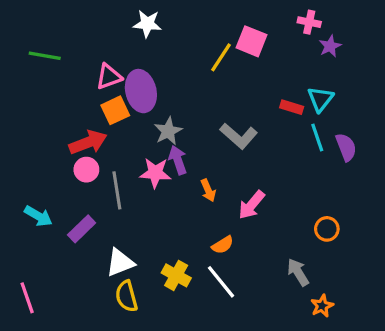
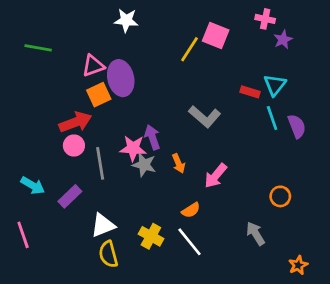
gray star: (168, 131) -> (144, 165), moved, turned -30
pink line: (27, 298) -> (23, 235), moved
orange star: (322, 306) -> (298, 265), moved

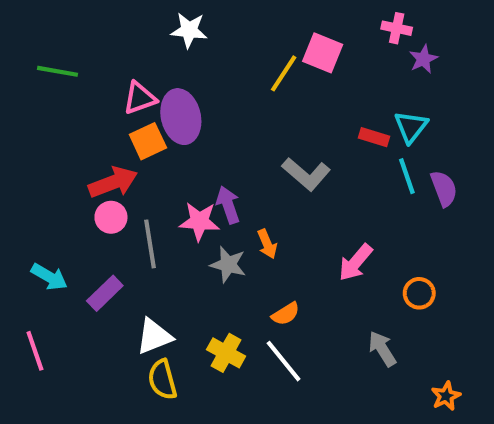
gray star: (144, 165) -> (228, 265), moved
pink arrow: (216, 176) -> (356, 262), moved

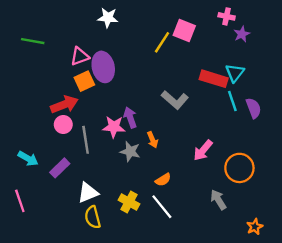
red rectangle: (374, 137) -> (214, 79), size x1.6
orange circle: (419, 293) -> (239, 168), size x1.6

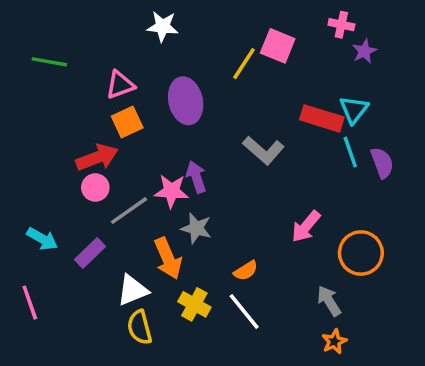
purple ellipse: (103, 67) -> (186, 101), moved
gray line: (86, 140) -> (129, 211), turned 64
orange arrow: (153, 140) -> (168, 258), moved, size x1.6
orange star: (255, 227) -> (334, 342), moved

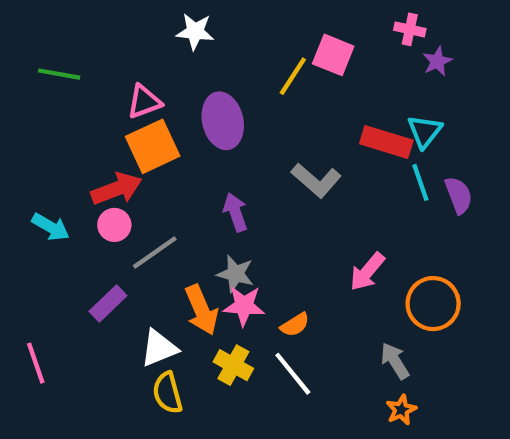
orange square: (127, 122) -> (153, 146), size x1.4
pink star: (171, 191) -> (244, 306), moved
cyan arrow: (42, 239) -> (51, 227), moved

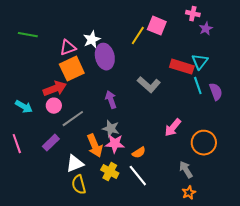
white star: (195, 32) -> (92, 40), moved, turned -30
pink line: (36, 363) -> (17, 144), moved

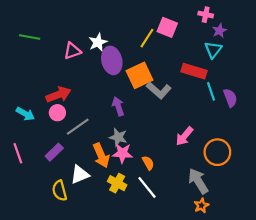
cyan triangle: (200, 62) -> (213, 50), moved
orange square: (72, 69) -> (140, 75), moved
orange semicircle: (139, 153) -> (148, 163), turned -88
gray arrow: (186, 170) -> (198, 181), size x1.4
yellow semicircle: (79, 185) -> (60, 191), moved

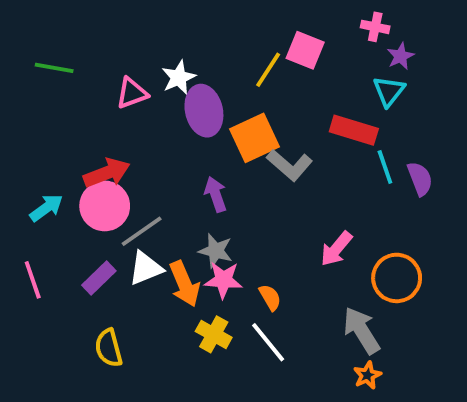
pink circle: (57, 113) -> (105, 206), size x1.6
cyan arrow: (25, 114) -> (46, 208), turned -66
white triangle: (80, 175) -> (146, 268), moved

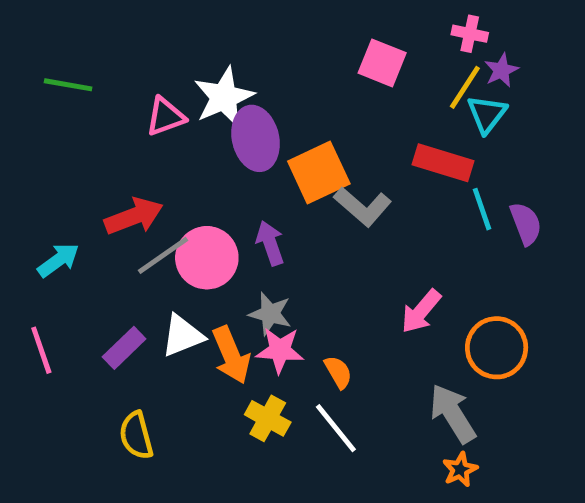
yellow line: (268, 70) -> (465, 87), moved
white star: (179, 78) -> (224, 97), size x1.4
pink circle: (105, 206) -> (207, 258), moved
gray line: (142, 231) -> (163, 255), moved

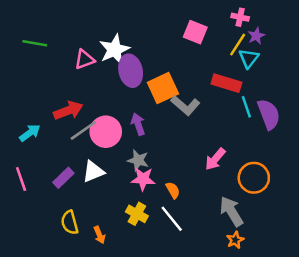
purple semicircle: (526, 224) -> (269, 114), size x1.4
orange arrow: (231, 355) -> (99, 235), moved, size x0.6

